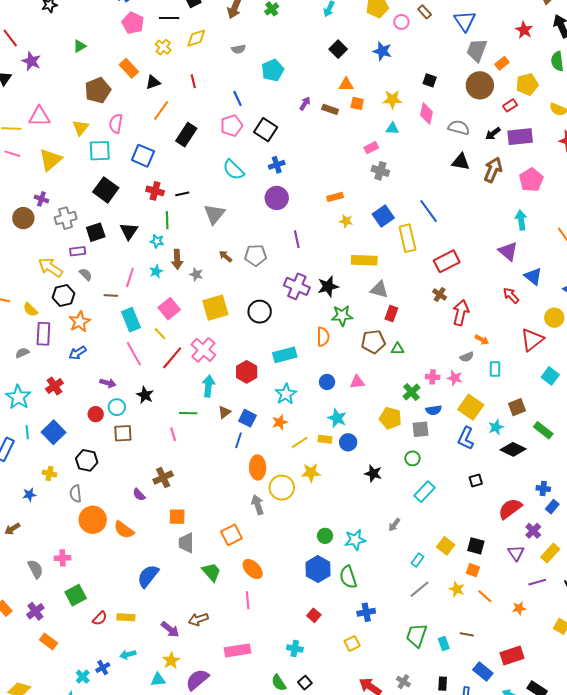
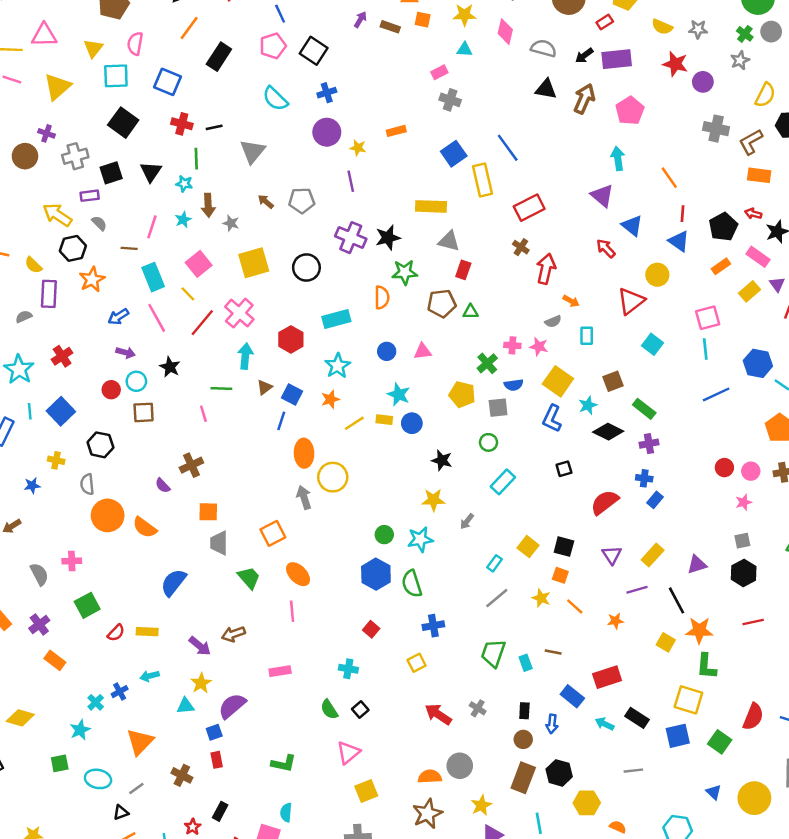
yellow star: (346, 221) -> (358, 148), moved
blue arrow: (78, 353) -> (118, 317), moved
yellow star: (311, 472) -> (433, 500), moved
purple cross: (533, 531) -> (649, 444), moved, turned 35
pink rectangle: (238, 650) -> (280, 671), size x0.7

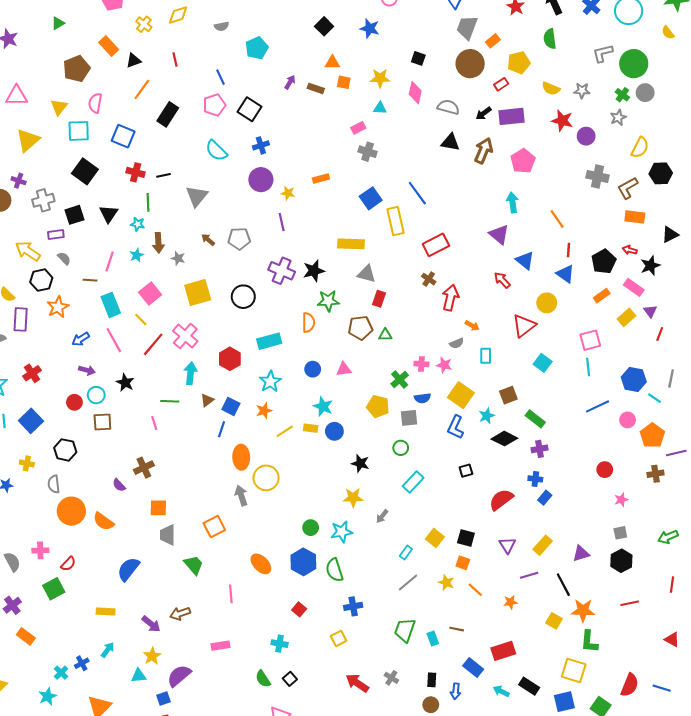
pink circle: (751, 471) -> (628, 420), moved
orange ellipse: (298, 574) -> (261, 564), moved
red semicircle: (116, 633) -> (68, 564), moved
cyan arrow: (150, 676) -> (108, 650), turned 140

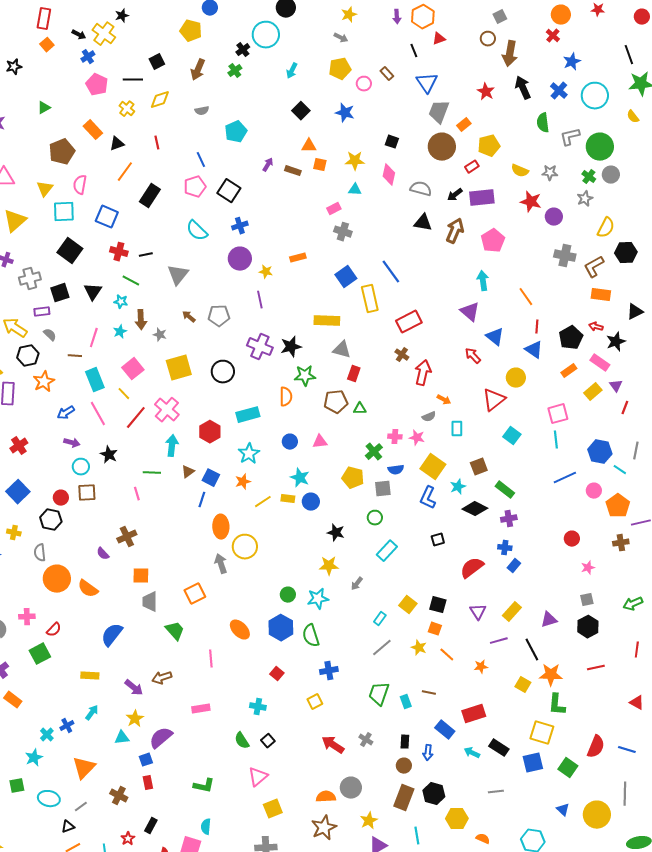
green semicircle: (550, 39) -> (543, 123), moved
green line: (148, 202) -> (131, 281), turned -60
red circle: (74, 402) -> (61, 498), moved

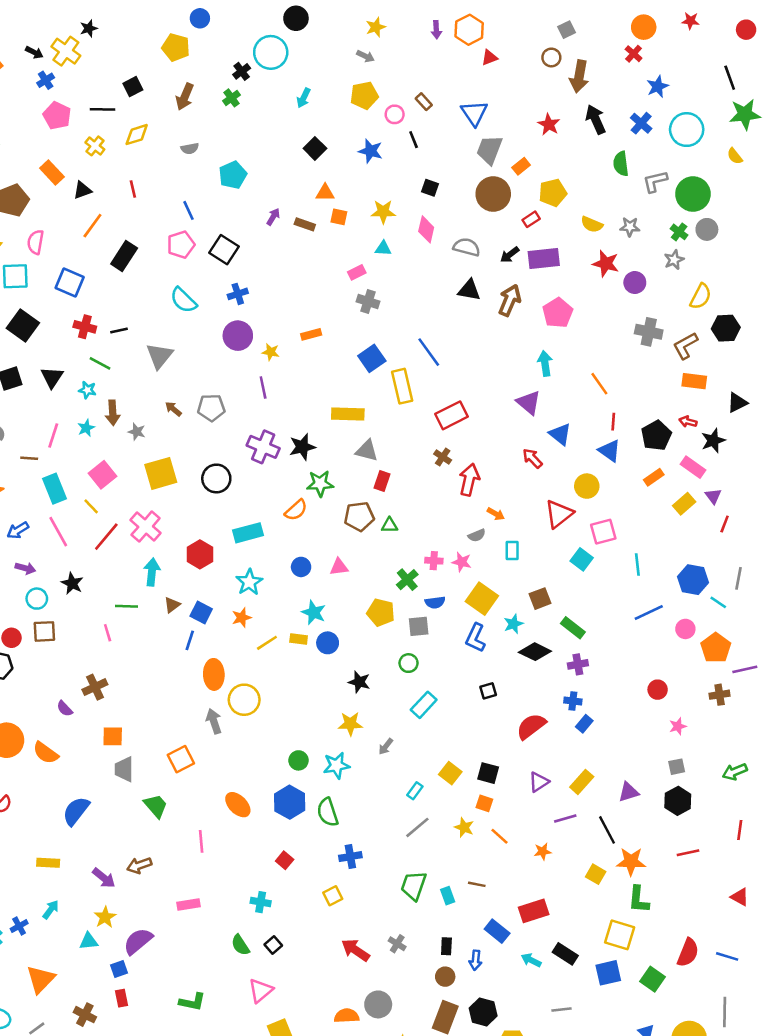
black line: (414, 51) -> (414, 140), moved
orange semicircle: (286, 397) -> (296, 510), turned 48
pink square: (558, 414) -> (603, 532), moved
purple triangle: (478, 612) -> (539, 782), turned 30

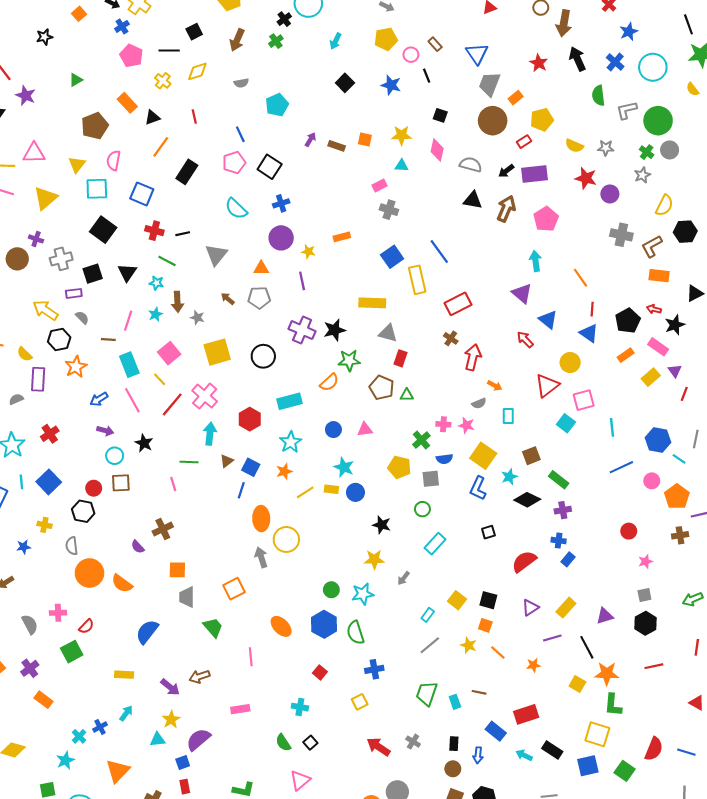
orange triangle: (325, 193) -> (261, 268), moved
brown pentagon: (359, 516) -> (382, 388), turned 30

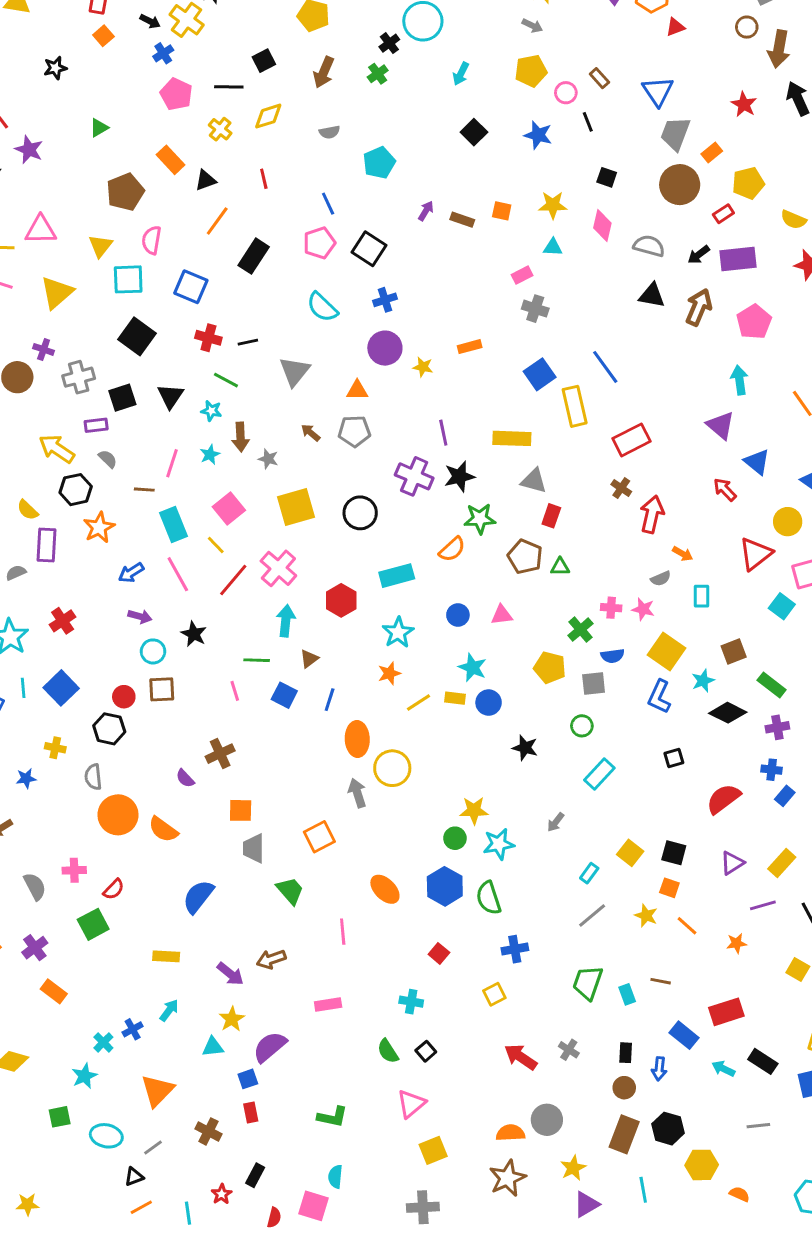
purple line: (302, 281) -> (443, 433), moved
blue square: (251, 467) -> (284, 695), moved
yellow star: (374, 559) -> (474, 810), moved

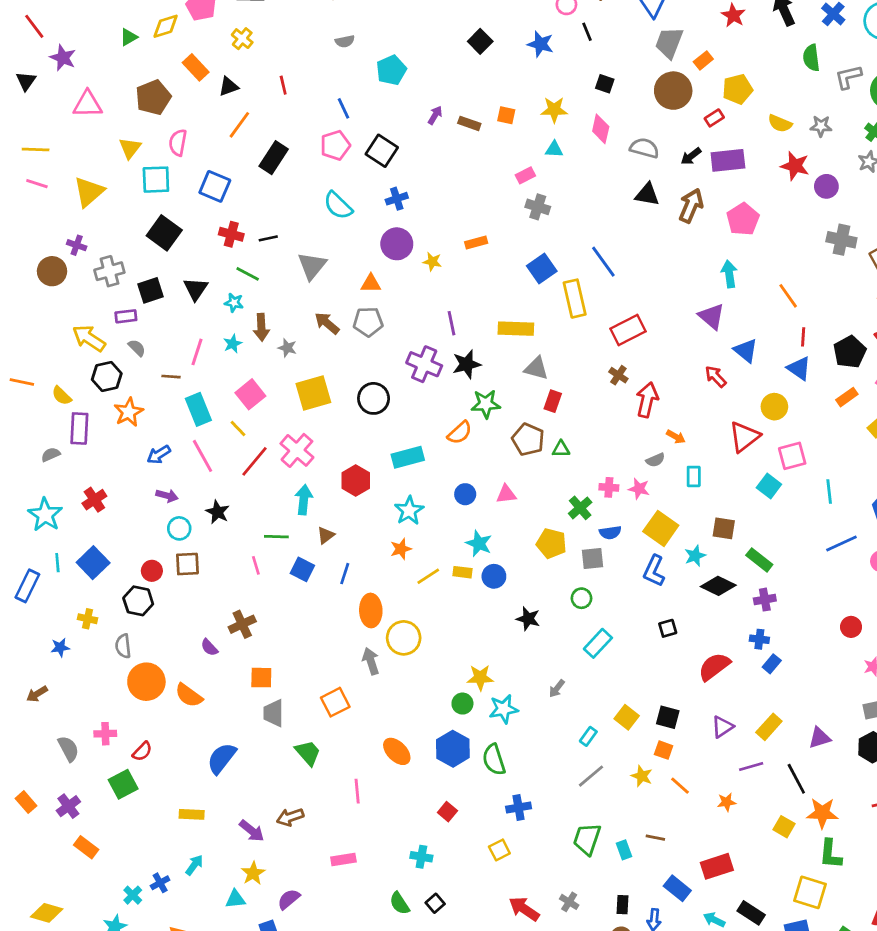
yellow diamond: (268, 116) -> (166, 26), moved
pink triangle: (41, 230) -> (88, 104), moved
brown arrow: (311, 433) -> (327, 323), size x1.4
brown square: (734, 651) -> (724, 528), turned 30
purple semicircle: (270, 1047) -> (289, 899), size x0.7

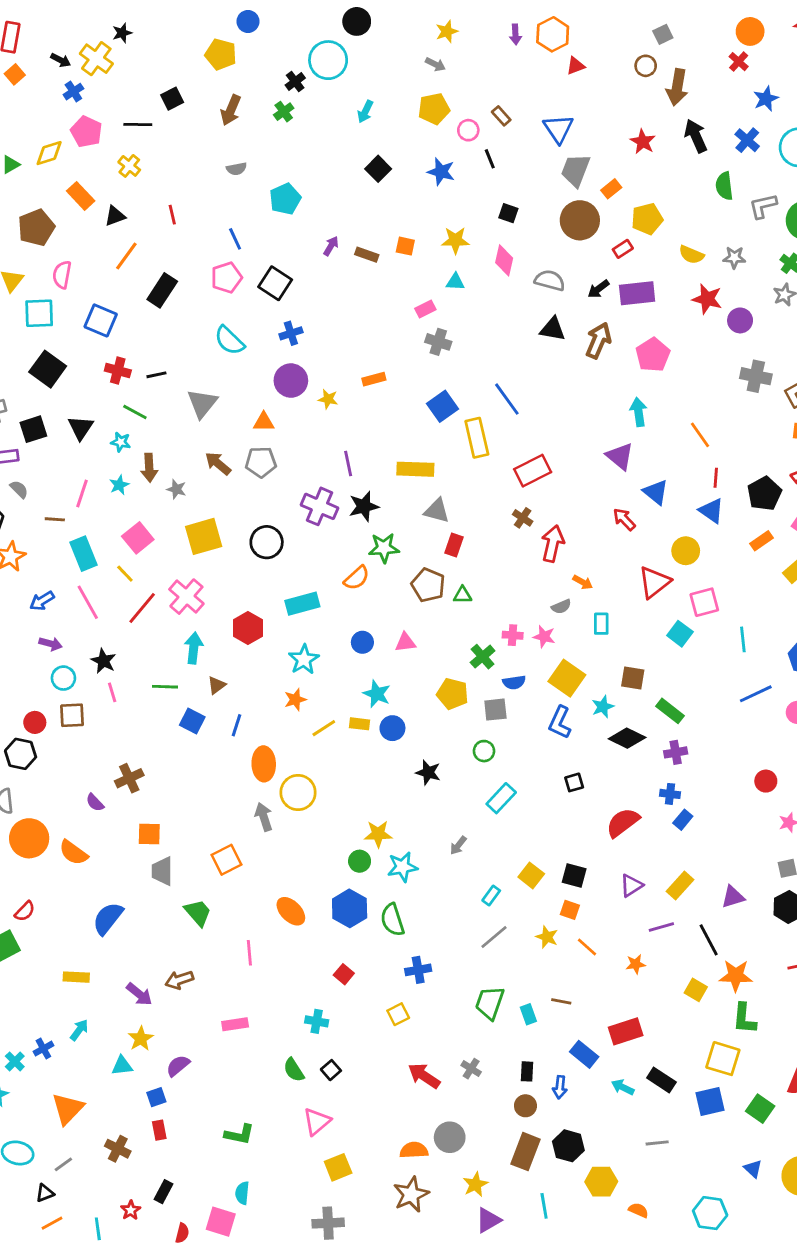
pink line: (256, 565) -> (112, 692), moved

